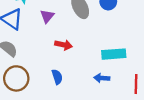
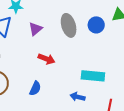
blue semicircle: (57, 77) -> (35, 88), turned 32

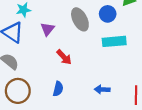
red arrow: (47, 59) -> (64, 57), turned 35
cyan rectangle: (93, 76) -> (114, 41), moved

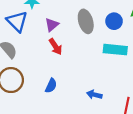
red arrow: (64, 57) -> (56, 47), moved

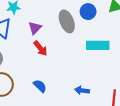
blue circle: (114, 21) -> (88, 12), moved
blue semicircle: (51, 86) -> (40, 86), turned -64

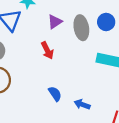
purple triangle: (35, 28) -> (55, 22), moved
blue semicircle: (40, 86) -> (55, 94), moved

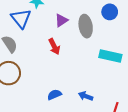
blue circle: (106, 22) -> (110, 12), moved
blue semicircle: (55, 94) -> (54, 95), moved, turned -80

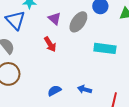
purple triangle: (61, 20) -> (55, 19), turned -40
gray ellipse: (86, 26) -> (78, 22), turned 50

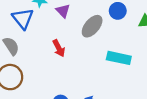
purple triangle: (55, 19) -> (63, 11), moved

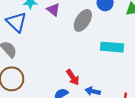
red arrow: (59, 48) -> (73, 77), moved

